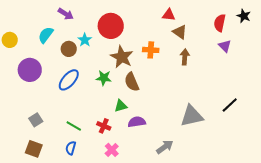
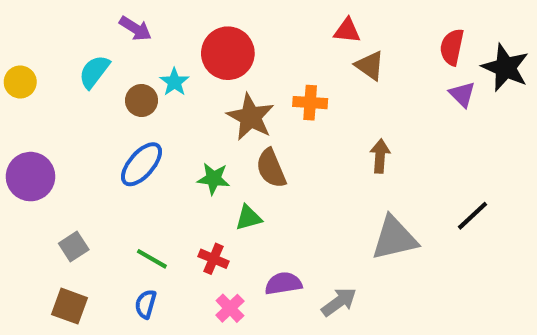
black star: (244, 16) -> (505, 68), moved, size x1.6
brown arrow: (185, 57) -> (380, 156), moved
purple circle: (30, 70) -> (30, 177), moved
green star: (104, 78) -> (213, 179), moved
purple semicircle: (137, 122) -> (283, 283), moved

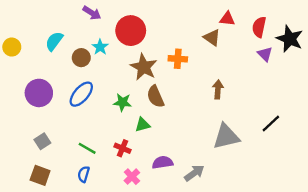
purple arrow: (135, 29) -> (92, 13), moved
red triangle: (347, 31) -> (227, 19), moved
purple circle: (30, 177) -> (39, 93), moved

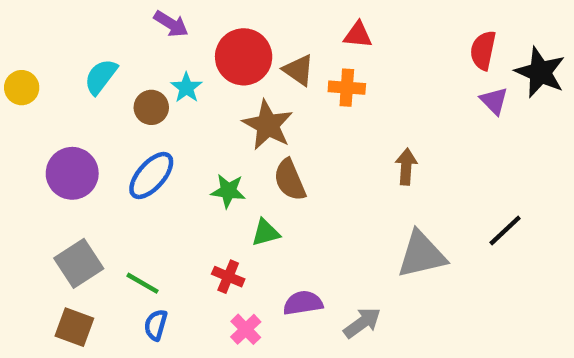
red triangle: (227, 19) -> (358, 35), moved
brown triangle: (212, 38) -> (298, 70), moved
orange cross: (178, 59) -> (347, 88), moved
gray square: (42, 141) -> (79, 263), size x1.5
green line: (87, 148) -> (142, 283), moved

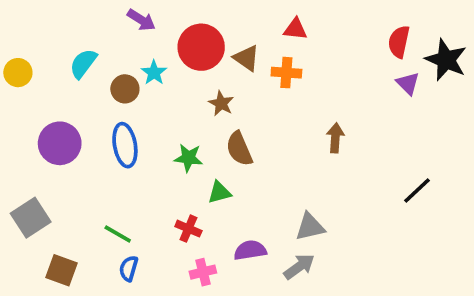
brown star: (268, 125) -> (221, 103), size x0.6
blue ellipse: (151, 176) -> (125, 145), turned -51
gray triangle: (422, 255) -> (310, 227), moved, size x0.7
gray square: (79, 263) -> (31, 218), moved
pink cross: (246, 329) -> (203, 272), turned 30

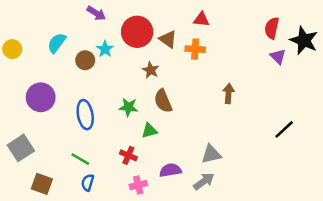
blue ellipse: (125, 145) -> (85, 115), moved

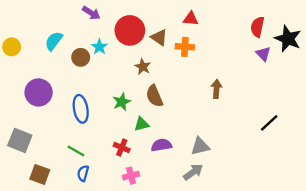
green star: (128, 107) -> (122, 102), turned -30
gray square: (21, 148) -> (20, 140), turned -35
purple semicircle: (170, 170) -> (161, 145), moved

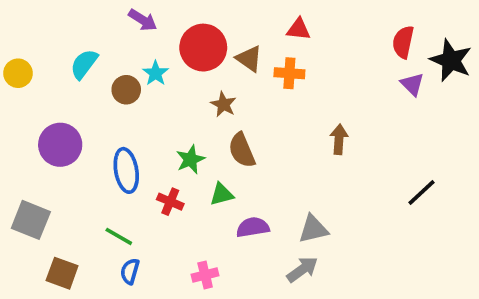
red cross: (122, 147) -> (170, 202), moved

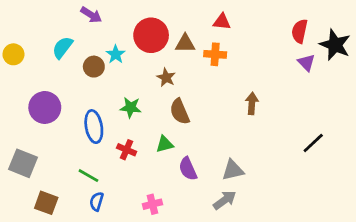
purple arrow: (143, 20) -> (91, 15), moved
brown triangle: (249, 59) -> (185, 43), turned -35
green star: (190, 159) -> (131, 107), moved, turned 30
purple semicircle: (253, 227) -> (188, 169), turned -105

